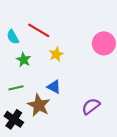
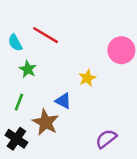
yellow star: (56, 54) -> (87, 78), moved
green line: (16, 88) -> (19, 102), turned -56
purple semicircle: (91, 106) -> (106, 139), moved

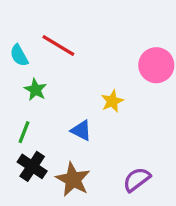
brown star: (46, 122) -> (73, 180), moved
black cross: (16, 139) -> (32, 166), moved

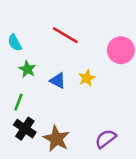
red line: (58, 46) -> (65, 35), moved
blue triangle: (81, 131) -> (58, 81), moved

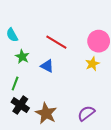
red line: (65, 35) -> (56, 42), moved
yellow star: (87, 78) -> (92, 64), moved

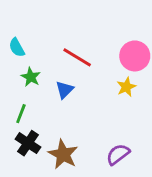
blue triangle: (47, 66) -> (65, 90), turned 48

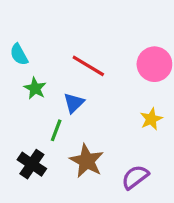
yellow star: (126, 87) -> (151, 119), moved
green line: (21, 114) -> (56, 130), moved
brown star: (63, 154) -> (87, 161), moved

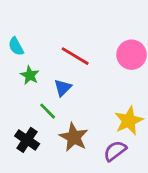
yellow star: (151, 119) -> (129, 121), moved, size x1.5
green line: (56, 130) -> (48, 111), turned -66

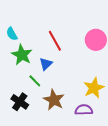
red line: (75, 56) -> (55, 41), turned 30
green star: (30, 75) -> (22, 55), size x1.5
purple semicircle: (115, 151) -> (84, 110), turned 36

